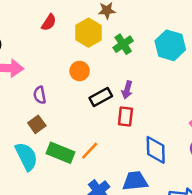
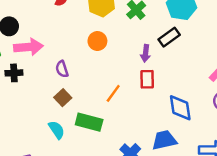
black rectangle: (101, 97) -> (169, 37), moved
orange line: (90, 151) -> (113, 93), moved
cyan semicircle: (26, 156) -> (57, 130), size x0.7

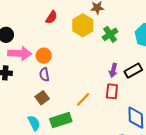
black rectangle: (169, 37) -> (133, 71), moved
orange circle: (97, 41) -> (44, 56), moved
green rectangle: (89, 122) -> (61, 120), turned -40

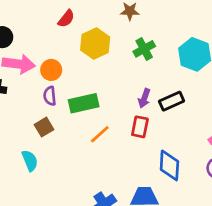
yellow hexagon: (83, 25) -> (95, 44), moved
green rectangle: (61, 120) -> (84, 103), moved

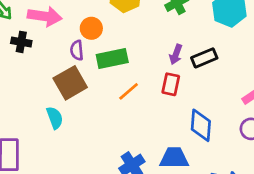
orange circle: (51, 70) -> (91, 28), moved
brown square: (44, 127) -> (70, 83), size x1.6

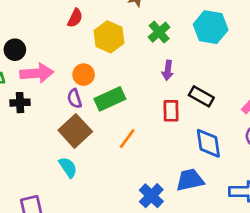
purple arrow: (176, 54) -> (168, 70), moved
black rectangle: (204, 58) -> (201, 96), moved, turned 65
orange line: (129, 91) -> (127, 139), moved

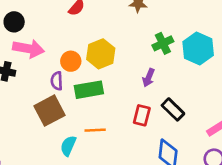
green cross: (159, 32) -> (163, 43), moved
yellow hexagon: (109, 37) -> (101, 54), moved
orange line: (127, 139) -> (95, 130), turned 36
cyan semicircle: (68, 167) -> (68, 146), moved, turned -138

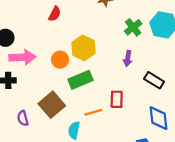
purple semicircle: (57, 81) -> (23, 118), moved
red rectangle: (142, 115) -> (117, 99), moved

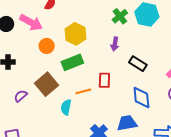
pink arrow: (22, 57) -> (31, 22), moved, turned 30
orange circle: (60, 60) -> (47, 46), moved
purple semicircle: (23, 118) -> (21, 96), turned 64

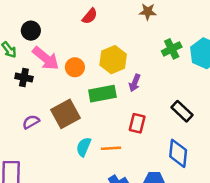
pink arrow: (31, 22) -> (46, 58), moved
purple arrow: (115, 44) -> (135, 83), moved
orange line: (83, 91) -> (111, 148), moved

